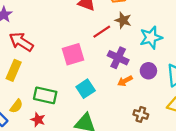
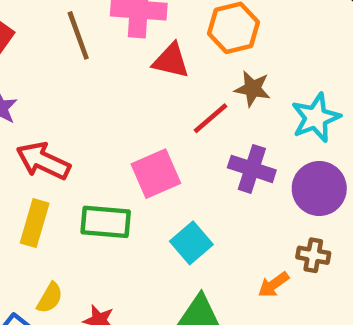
purple circle: (148, 71) -> (319, 189), size x1.5
orange arrow: (125, 81) -> (274, 285), moved
green rectangle: (45, 95) -> (106, 222), moved
brown cross: (141, 114) -> (313, 255), moved

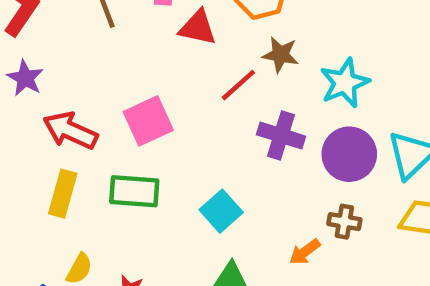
pink square: (156, 174) -> (148, 121), moved

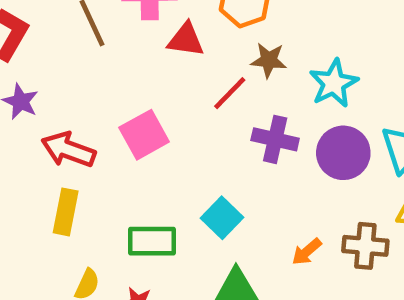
green rectangle: (134, 191) -> (152, 241), moved
brown cross: (344, 222) -> (365, 246), moved, size x1.4

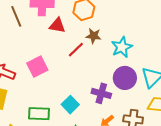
purple cross: (275, 139) -> (101, 93), moved

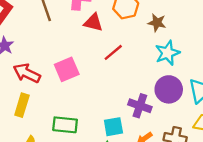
brown star: (94, 36) -> (157, 23), moved
cyan square: (70, 105) -> (113, 127), moved, turned 30

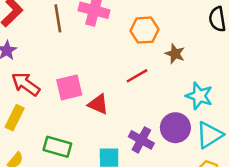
red triangle: (93, 23) -> (98, 104), moved
red line: (113, 52) -> (137, 76), moved
cyan star: (167, 53) -> (199, 96), moved, turned 30

